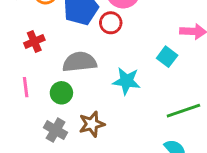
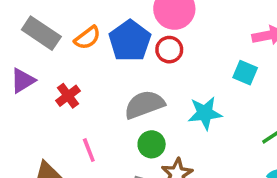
red cross: (34, 42) -> (68, 96), moved
green circle: (61, 93) -> (152, 144), moved

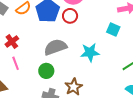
green circle: (152, 144) -> (46, 71), moved
pink line: (89, 150) -> (16, 63), moved

